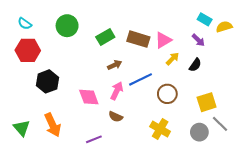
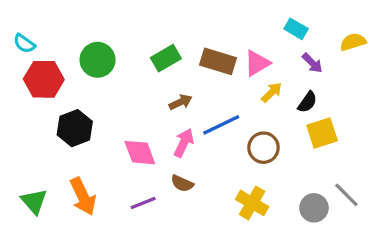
cyan rectangle: (205, 19) -> (296, 29), moved
cyan semicircle: (25, 24) -> (24, 44), moved
green circle: (67, 26) -> (98, 60), moved
yellow square: (207, 102) -> (322, 133), moved
purple line: (94, 139) -> (143, 203), moved

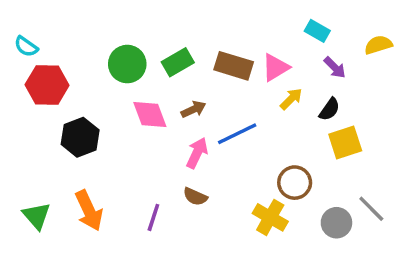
green circle: (98, 60) -> (127, 64), moved
brown circle: (263, 148) -> (295, 183), moved
pink diamond: (140, 153) -> (150, 115), moved
purple line: (143, 203) -> (153, 217), turned -50

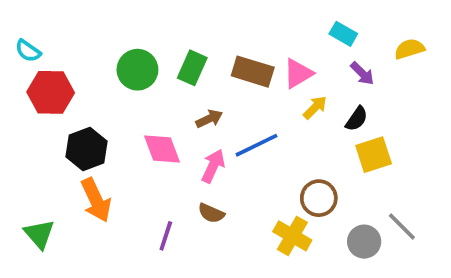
green rectangle: (178, 62) -> (192, 68), turned -36
pink diamond: (150, 115) -> (162, 149), moved
orange arrow: (89, 210) -> (96, 200), moved

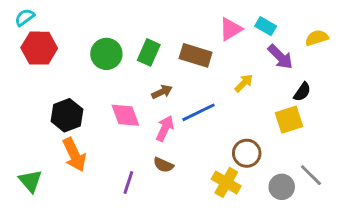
cyan semicircle: (28, 51) -> (25, 17), moved, turned 108
pink triangle: (298, 73) -> (231, 29), moved
purple arrow: (362, 73) -> (280, 57), size x1.4
red hexagon: (51, 92) -> (39, 48), moved
black semicircle: (357, 119) -> (302, 92), moved

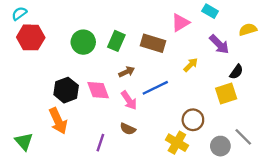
cyan rectangle: (266, 26) -> (210, 11), moved
black hexagon: (67, 115) -> (66, 90), moved
pink arrow: (165, 128) -> (129, 100), turned 120

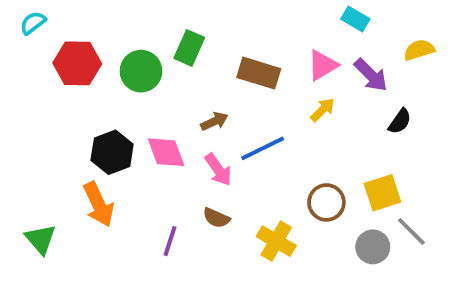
pink triangle: (180, 23) -> (323, 65), moved
red hexagon: (31, 37) -> (77, 63), moved
green rectangle: (116, 41) -> (189, 48), moved
yellow square: (226, 93) -> (382, 193), moved
yellow cross: (177, 143) -> (276, 241), moved

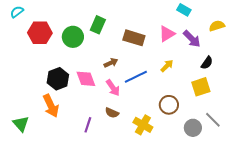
yellow arrow: (323, 110) -> (167, 66), moved
yellow square: (382, 193) -> (201, 87), moved

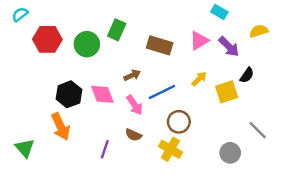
yellow square: (201, 87) -> (227, 92), moved
brown circle: (169, 105) -> (179, 122), moved
gray line: (213, 120) -> (258, 130), moved

